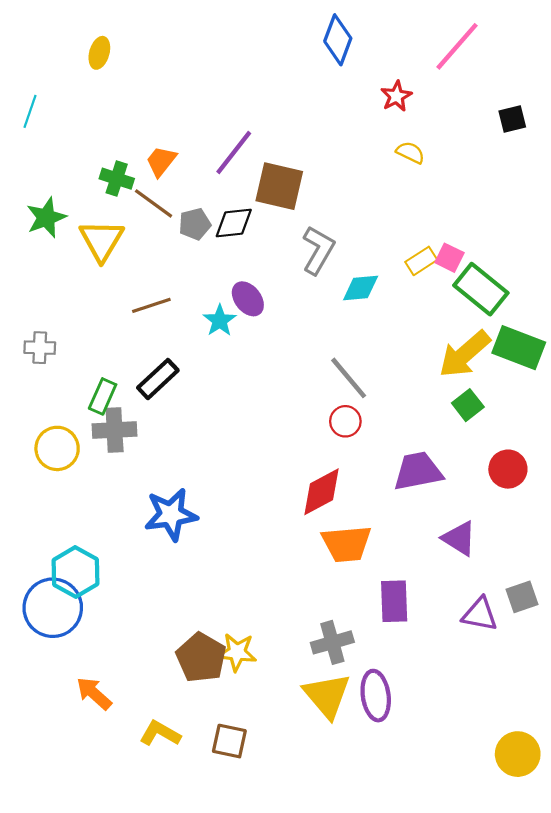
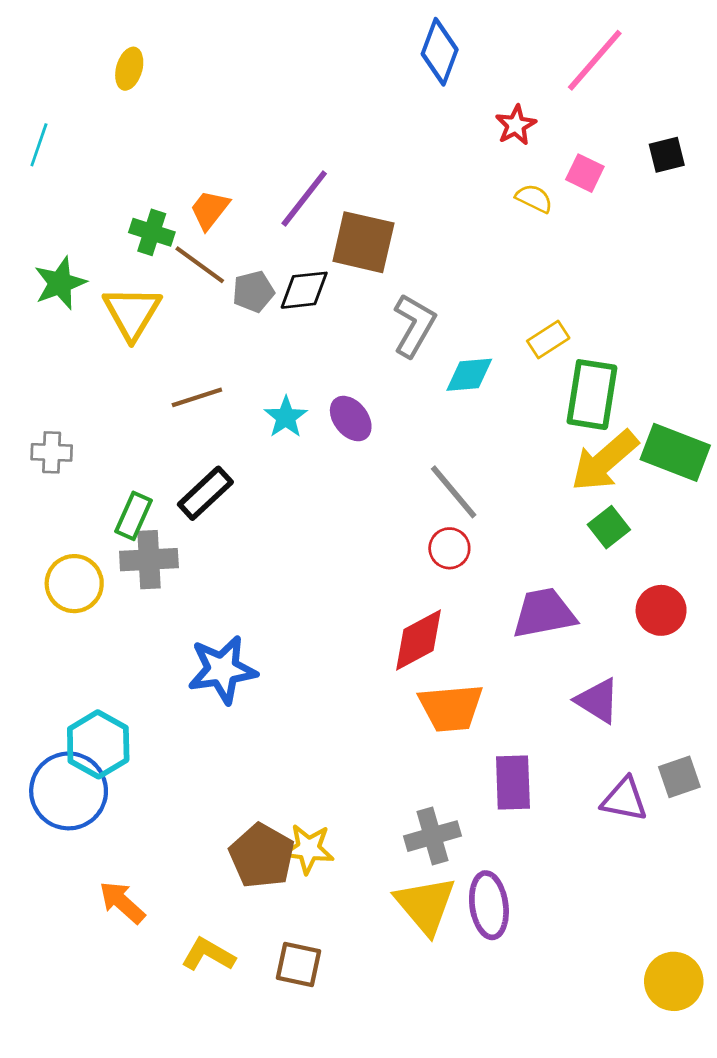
pink square: (449, 258) -> (585, 173), moved
green rectangle: (481, 289) -> (592, 395), moved, turned 60
purple ellipse: (248, 299) -> (351, 419), moved

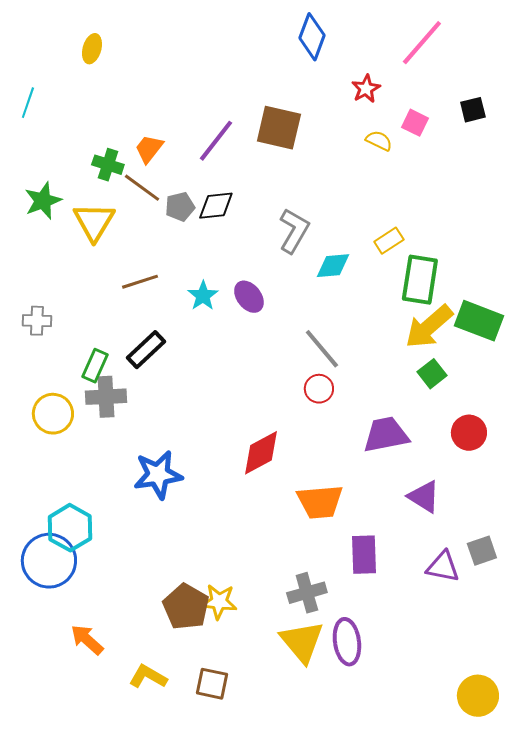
brown square: (363, 242) -> (279, 128), moved
red diamond: (418, 640) -> (261, 453), moved

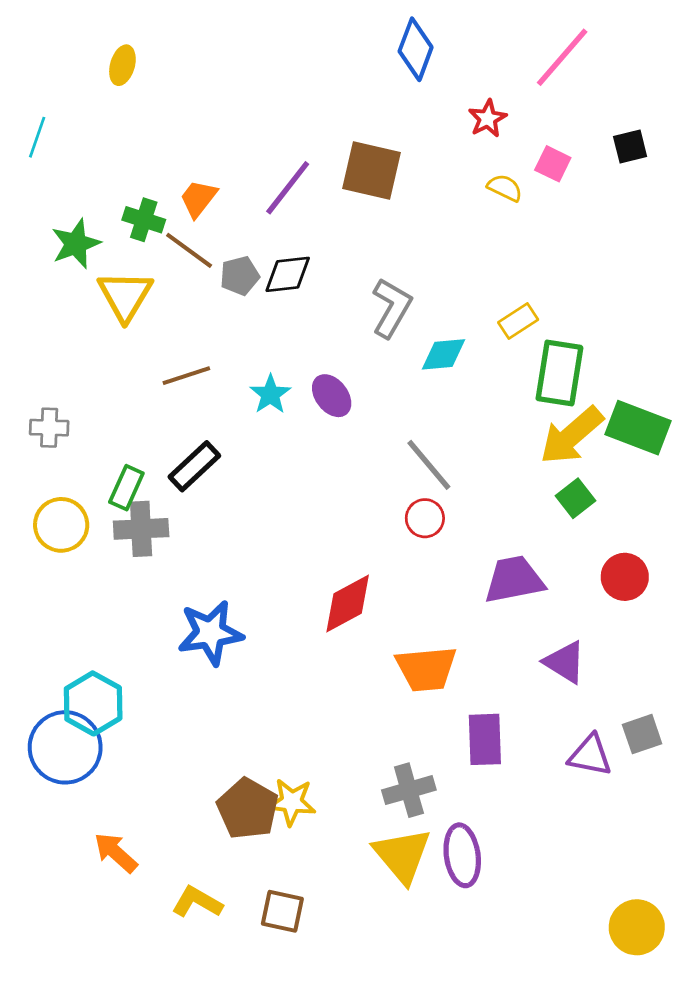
green star: (43, 201) -> (76, 244), moved
yellow circle: (53, 414) -> (61, 525), moved

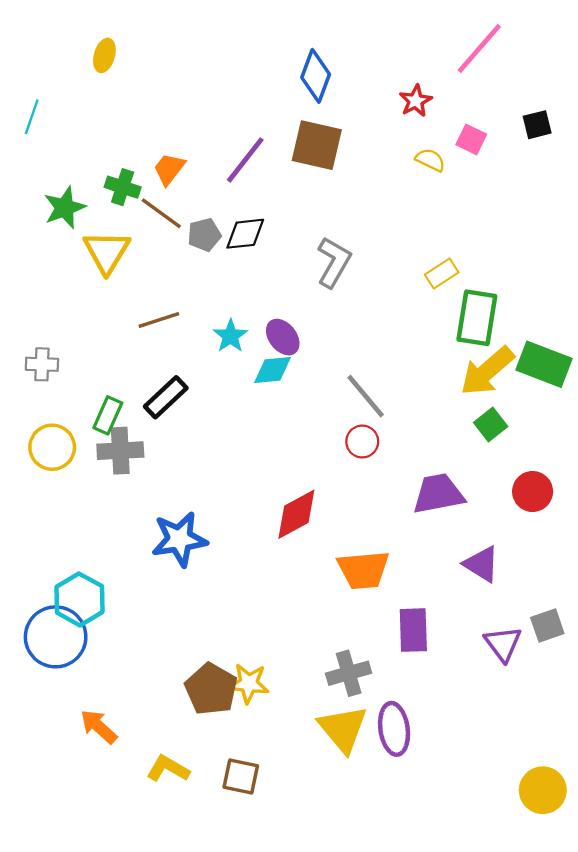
blue diamond: (416, 49) -> (316, 76), moved
cyan diamond: (444, 354) -> (272, 370), moved
purple triangle: (590, 755) -> (503, 644), turned 42

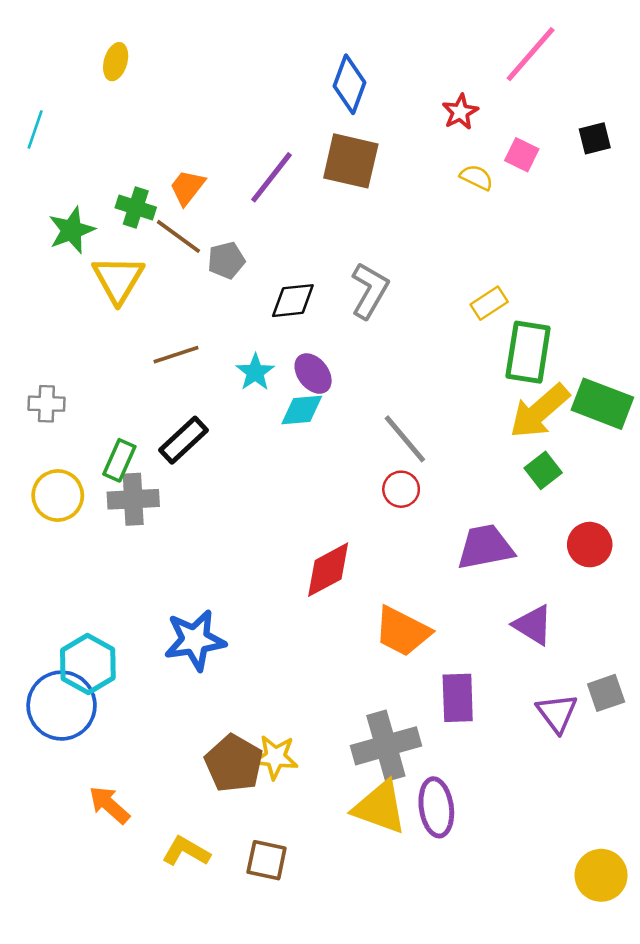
black diamond: (245, 234) -> (293, 301), moved
blue star: (179, 539) -> (195, 640), moved
orange trapezoid: (363, 570) -> (402, 631), turned 32
gray cross: (349, 673) -> (386, 746), size x1.4
yellow triangle: (343, 729) -> (380, 807), turned -30

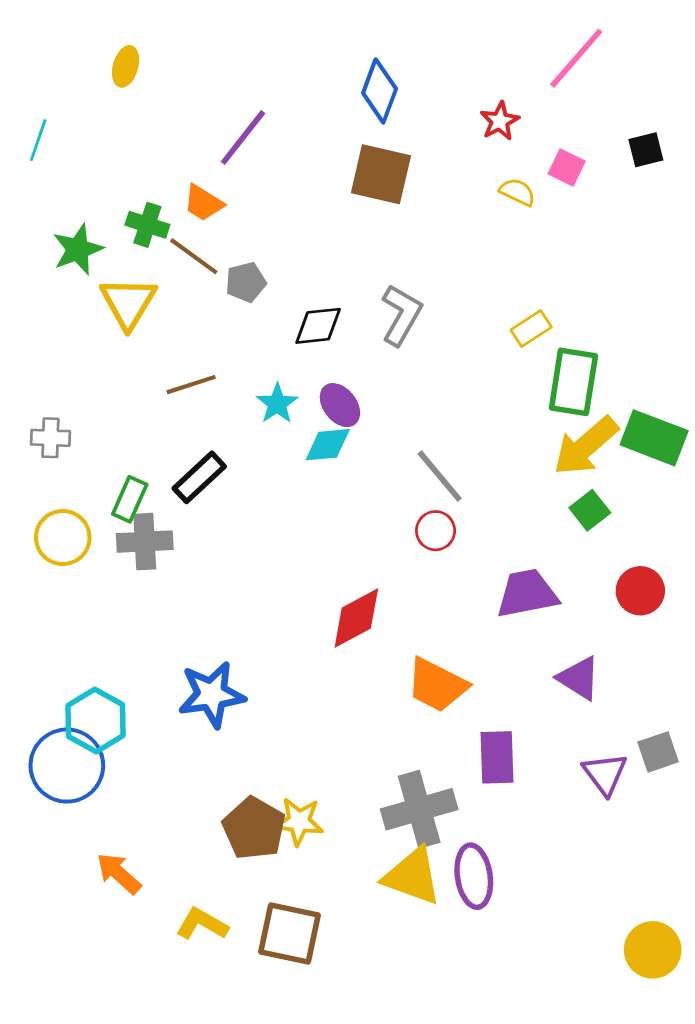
purple line: (272, 177) -> (243, 137), moved
orange trapezoid: (187, 187) -> (203, 203), turned -96
brown square: (267, 860) -> (289, 934), size x1.4

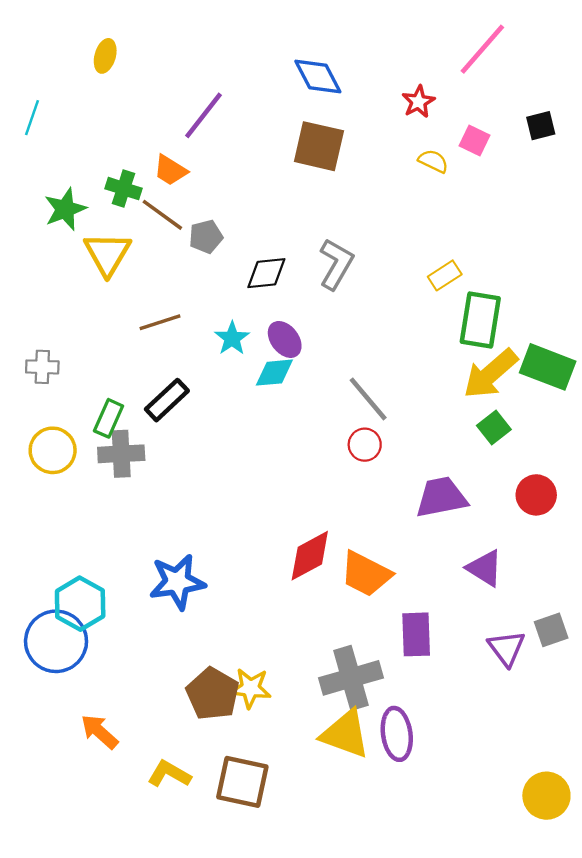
blue diamond: (380, 91) -> (318, 76), turned -48
red diamond: (356, 618) -> (310, 556), moved

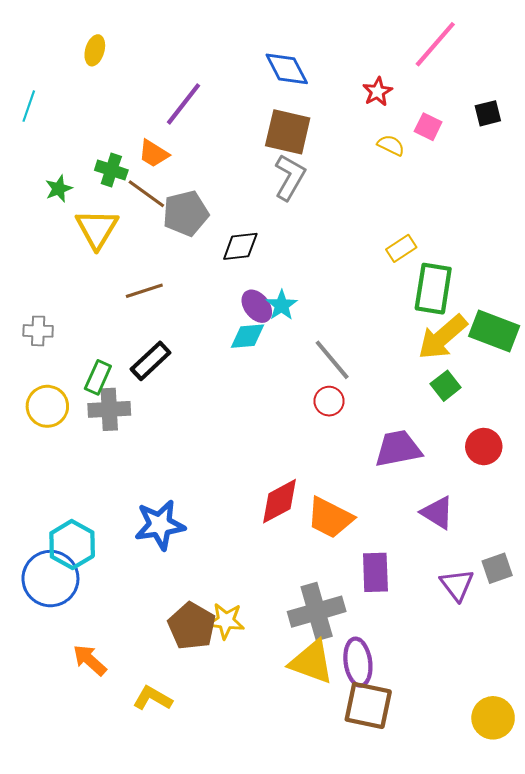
green star: (65, 209) -> (59, 189), size x0.7
gray pentagon: (206, 237) -> (186, 213), size x1.5
gray L-shape: (336, 264) -> (290, 177), moved
cyan star: (232, 338) -> (282, 305), moved
brown square: (242, 782) -> (368, 705), moved

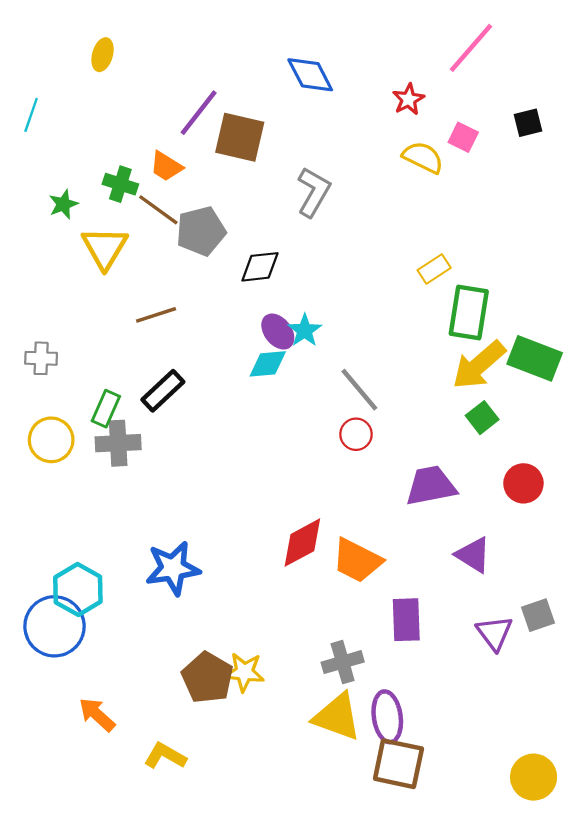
brown square: (288, 132) -> (240, 137), moved
yellow semicircle: (391, 145) -> (423, 157), size x1.4
gray cross: (317, 612) -> (343, 662), size x0.7

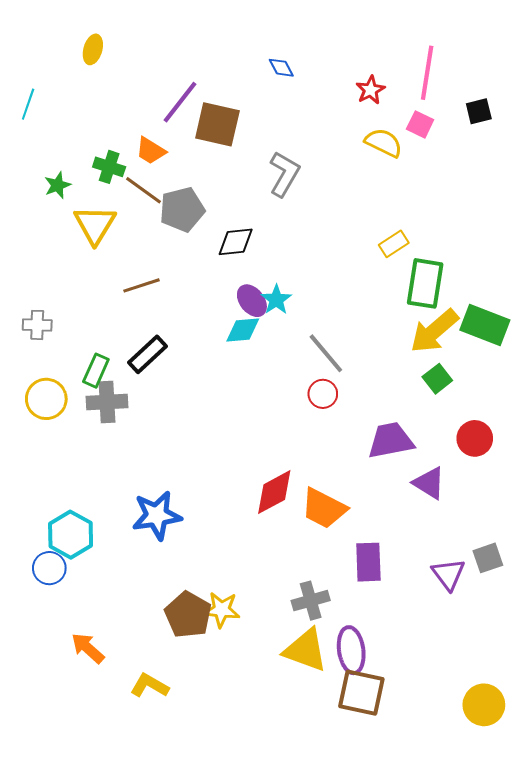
pink line: (471, 48) -> (427, 73), moved, turned -32
blue diamond: (310, 75) -> (281, 68), size x0.6
purple triangle: (473, 555) -> (429, 483), moved
blue circle: (55, 626) -> (49, 568), size x0.6

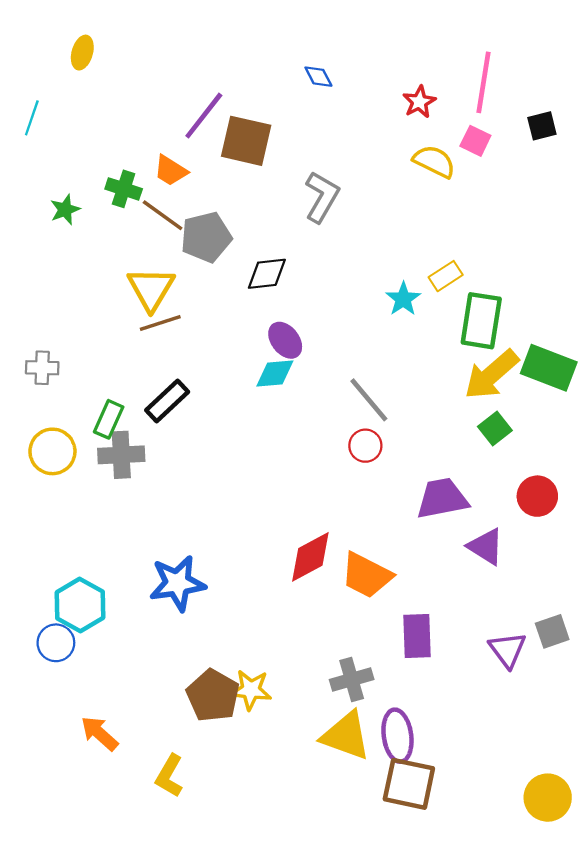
yellow ellipse: (93, 49) -> (82, 53), moved
yellow triangle: (95, 225) -> (151, 289), moved
cyan star: (276, 300) -> (403, 299), moved
yellow L-shape: (150, 686) -> (169, 776), turned -90

